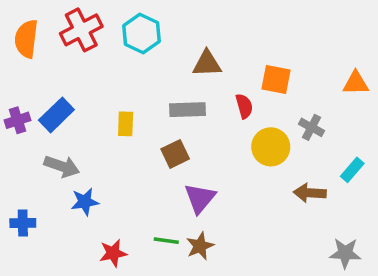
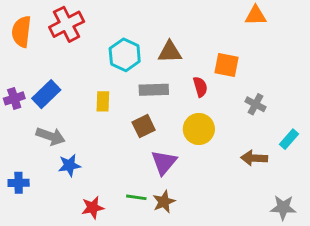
cyan hexagon: (141, 34) -> (125, 55), moved
orange triangle: (356, 83) -> (256, 16), moved
yellow circle: (271, 147) -> (199, 129), moved

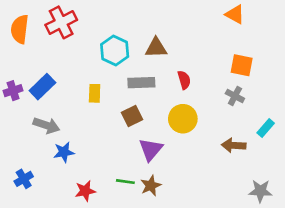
orange triangle: (256, 16) -> (235, 14), turned 30
orange square: (226, 65) -> (242, 65), moved
blue cross: (19, 183) -> (24, 179), moved, turned -30

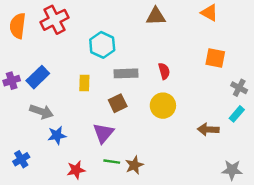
brown triangle: (156, 48) -> (156, 16), moved
gray cross: (235, 96) -> (239, 88), moved
purple triangle: (151, 149) -> (103, 133), moved

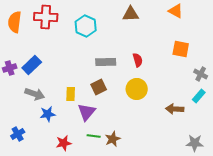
red cross: (55, 20) -> (46, 17), turned 30
cyan hexagon: (102, 45) -> (86, 26), moved
yellow rectangle: (84, 83) -> (71, 94), moved

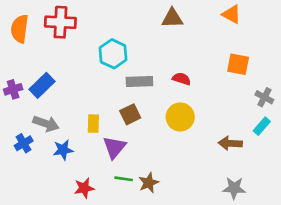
cyan hexagon: (86, 26) -> (113, 54), moved
red semicircle: (138, 60) -> (182, 79), turned -56
blue cross: (18, 134) -> (24, 143), moved
gray star: (195, 143) -> (234, 188), moved

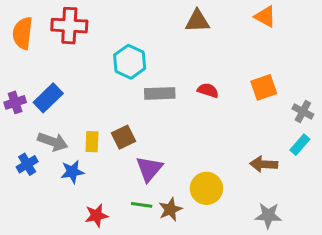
orange square: (238, 64) -> (264, 87), moved, turned -30
brown square: (130, 114) -> (124, 137), moved
yellow circle: (180, 117) -> (206, 188), moved
yellow rectangle: (93, 124) -> (92, 142), moved
purple triangle: (114, 147) -> (149, 169), moved

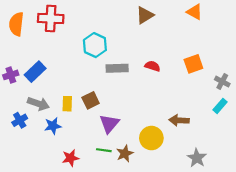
brown triangle: (197, 21) -> (145, 15), turned -30
brown arrow: (264, 164) -> (179, 120), moved
gray star: (268, 215) -> (197, 158), turned 30

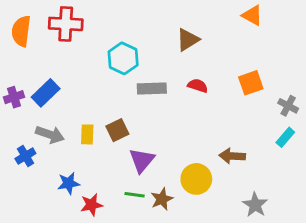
brown triangle: (145, 15) -> (188, 40), moved
blue star: (53, 126) -> (69, 183), moved

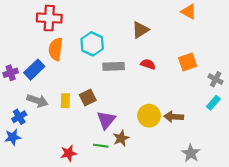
orange semicircle: (21, 31) -> (56, 49), moved
yellow circle: (196, 179) -> (149, 116), moved
blue star: (69, 183) -> (13, 137), moved
brown star: (162, 199) -> (121, 138), moved

